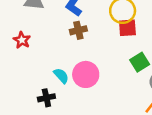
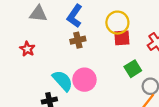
cyan semicircle: (61, 76) -> (63, 81), size x1.5

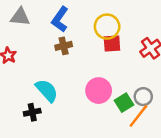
green square: (133, 69) -> (124, 103), moved
pink circle: (84, 80) -> (99, 91), moved

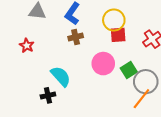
pink circle: (99, 91) -> (103, 64), moved
gray circle: (143, 97) -> (146, 82), size x1.5
green square: (124, 103) -> (129, 70), moved

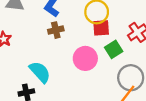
green square: (129, 70) -> (114, 49), moved

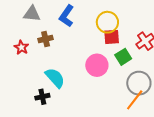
brown cross: (56, 30) -> (46, 39), moved

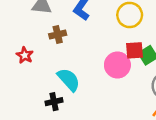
red square: (112, 37) -> (135, 50), moved
red star: (21, 47) -> (25, 55), moved

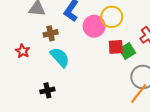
pink circle: (117, 65) -> (94, 26), moved
cyan semicircle: (69, 80) -> (60, 57), moved

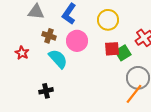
pink circle: (94, 26) -> (77, 41), moved
brown cross: (51, 33) -> (49, 36), turned 32

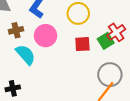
brown cross: (49, 36) -> (16, 30), turned -32
green square: (123, 53) -> (106, 41), moved

